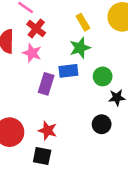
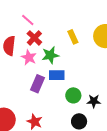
green star: (80, 48) -> (50, 55), moved
green circle: (103, 76) -> (73, 95), moved

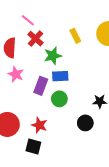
pink star: (29, 57) -> (16, 74), moved
green circle: (73, 95) -> (59, 99), moved

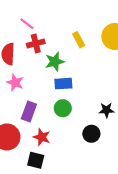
red cross: (36, 39) -> (36, 43), turned 35
purple rectangle: (41, 86) -> (29, 112), moved

